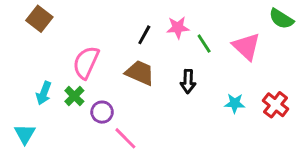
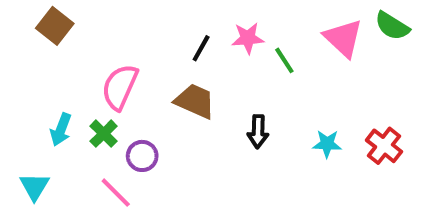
pink triangle: (246, 46) -> (343, 38), moved
black arrow: (188, 81) -> (258, 132), moved
pink line: (125, 138) -> (116, 193), moved

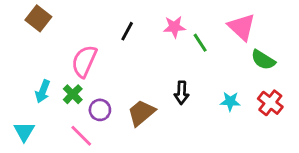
green semicircle: (392, 26) -> (263, 60), moved
black line: (201, 48) -> (127, 31), moved
brown trapezoid: (195, 101) -> (141, 113), moved, turned -64

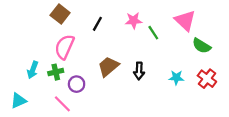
brown square: (38, 18) -> (60, 14), moved
green cross: (73, 94) -> (56, 72), turned 32
brown trapezoid: (141, 113) -> (108, 67), moved
cyan triangle: (24, 131) -> (18, 101), turned 35

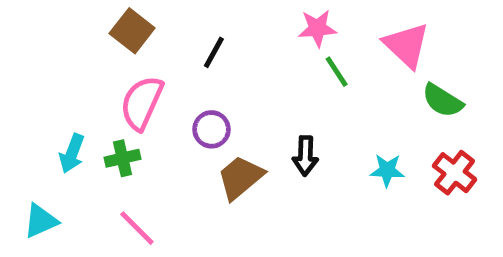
pink star: (134, 21) -> (317, 28), moved
brown trapezoid: (108, 67) -> (240, 177), moved
purple circle: (77, 84) -> (212, 129), moved

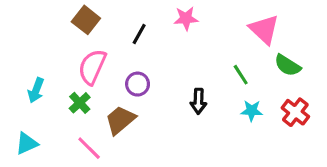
pink star: (317, 28) -> (186, 18), moved
green line: (337, 72) -> (241, 75), moved
cyan arrow: (72, 153) -> (36, 90), moved
green cross: (122, 158) -> (80, 103), turned -30
brown trapezoid: (240, 177) -> (120, 120), moved

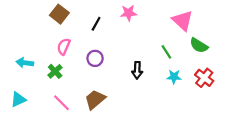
pink semicircle: (92, 67) -> (64, 46), size x0.7
cyan arrow: (36, 90) -> (25, 63), turned 77
brown trapezoid: (120, 120) -> (95, 99), moved

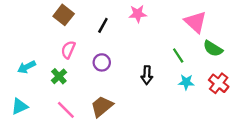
cyan arrow: (25, 63) -> (27, 67), turned -35

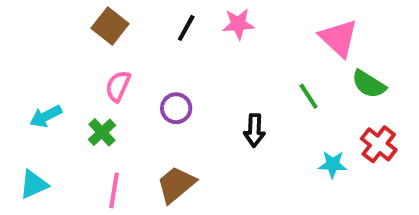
black line: (103, 25) -> (186, 28), moved
cyan star: (186, 82) -> (333, 164), moved
pink line: (66, 110) -> (114, 190), turned 54

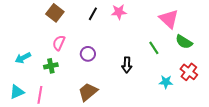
green cross: (102, 132) -> (51, 66), turned 32
pink line: (114, 190) -> (40, 95), moved

